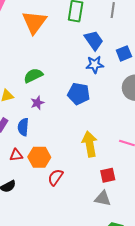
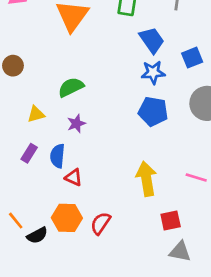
blue pentagon: (79, 94) -> (153, 111), moved
red triangle: (16, 155) -> (74, 177), moved, turned 32
orange hexagon: (39, 157) -> (67, 218), moved
gray triangle: (103, 198) -> (180, 252), moved

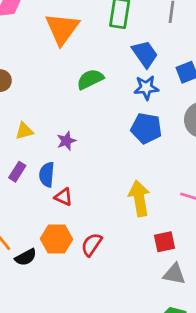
green semicircle: (71, 87) -> (90, 79), moved

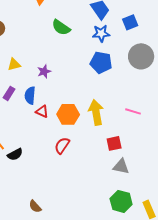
green semicircle: (90, 79) -> (61, 27), turned -120
orange hexagon: (57, 239) -> (68, 114), moved

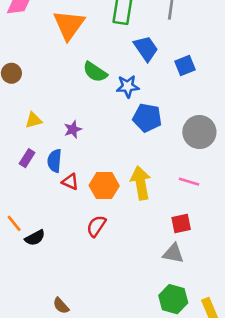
blue star: (101, 33) -> (128, 86), moved
gray circle: (141, 56) -> (199, 132), moved
red square: (114, 143) -> (181, 223), moved

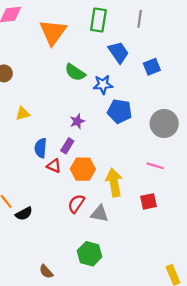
purple star: (73, 129) -> (77, 121), moved
purple rectangle: (27, 158) -> (67, 146), moved
yellow arrow: (141, 183) -> (114, 182), moved
gray triangle: (173, 253) -> (100, 214), moved
green hexagon: (173, 299) -> (90, 254), moved

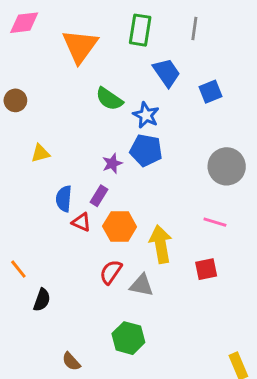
blue star: (103, 85) -> (146, 115), turned 30
blue pentagon: (120, 111) -> (146, 150), moved
black semicircle: (24, 214) -> (42, 300), moved, turned -42

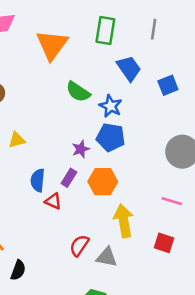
orange hexagon: (120, 227) -> (103, 182), moved
red square: (206, 269) -> (164, 243), turned 30

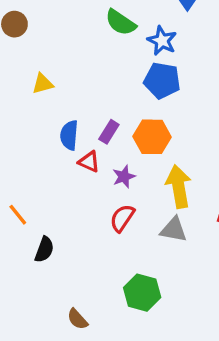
purple star: (81, 149) -> (124, 177), moved
gray triangle: (107, 257) -> (174, 230), moved

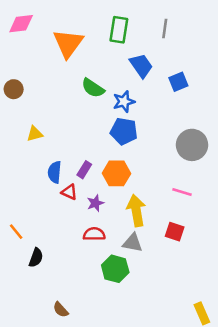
blue star: (162, 41) -> (124, 102), turned 30
red semicircle: (122, 218) -> (94, 234), turned 55
green hexagon: (142, 293) -> (115, 269), moved

